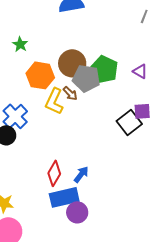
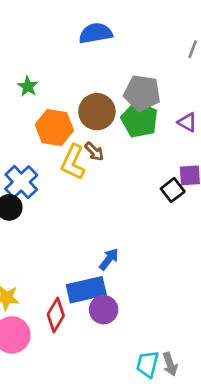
gray pentagon: (86, 78) -> (142, 93), moved
black square: (129, 122) -> (173, 190), size x0.7
red diamond: (54, 173) -> (56, 315), moved

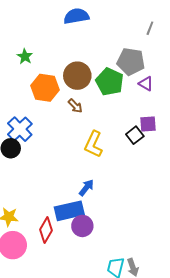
gray pentagon: (142, 93) -> (131, 62), moved
yellow L-shape: (73, 162) -> (93, 144), moved

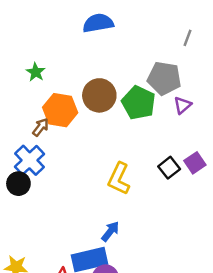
purple triangle: (146, 84) -> (183, 105), turned 49
brown arrow: (75, 106) -> (41, 127), moved, turned -98
purple square: (148, 124) -> (195, 163), moved, turned -30

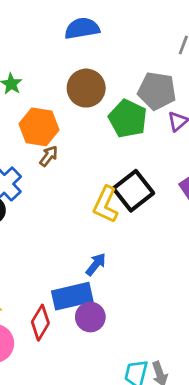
brown circle: (99, 95) -> (86, 88), moved
brown arrow: (41, 127) -> (49, 156), moved
black square: (169, 168) -> (133, 191), moved, size x1.6

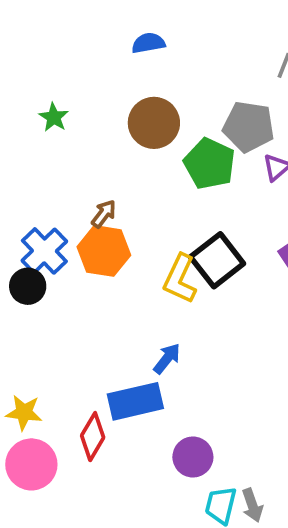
blue semicircle: (82, 28) -> (148, 43), size x0.7
orange hexagon: (39, 127) -> (104, 251), moved
purple circle: (90, 317) -> (193, 457), moved

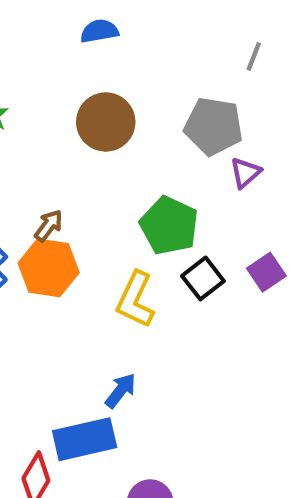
green pentagon: (210, 164) -> (169, 226), moved
black square: (217, 260) -> (203, 278), moved, size x0.7

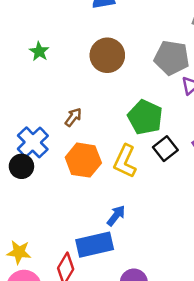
orange hexagon: (49, 268) -> (83, 160), moved

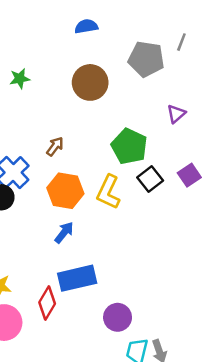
green star: (39, 51) -> (20, 79), turned 30
gray pentagon: (172, 58) -> (146, 59), moved
blue arrow: (116, 216) -> (64, 233), moved

